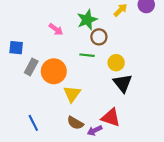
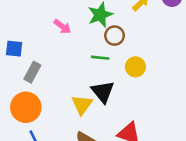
orange circle: (54, 71) -> (26, 107), moved
black triangle: (123, 83) -> (103, 92), moved

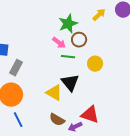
pink arrow: (62, 26) -> (59, 43), moved
yellow triangle: (82, 105) -> (54, 93), turned -36

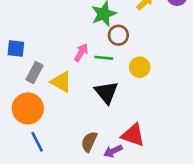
pink arrow: (59, 43) -> (81, 52), moved, turned -96
yellow triangle: (54, 93) -> (61, 82), moved
brown semicircle: (57, 120) -> (89, 142), turned 84

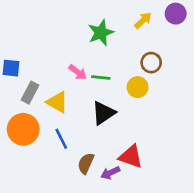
brown circle: (118, 35) -> (151, 63), moved
pink arrow: (81, 52) -> (78, 72), turned 96
black triangle: (106, 92) -> (104, 113), turned 35
blue line: (37, 142) -> (61, 139), moved

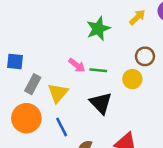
yellow triangle: (57, 102) -> (58, 93), turned 40
black triangle: (104, 113) -> (101, 103), turned -40

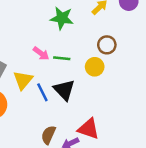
green star: (98, 29) -> (62, 18), turned 30
blue line: (62, 127) -> (42, 92), moved

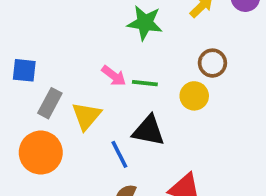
black triangle: (64, 90) -> (149, 131), turned -35
blue line: (42, 92) -> (119, 154), moved

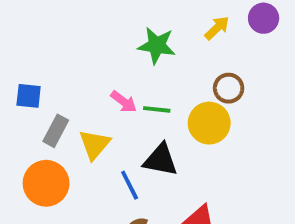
yellow circle: (194, 96) -> (209, 123), size x1.4

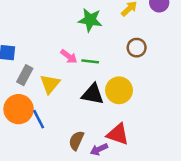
yellow circle: (209, 123) -> (119, 90), moved
blue line: (130, 185) -> (39, 119), moved

